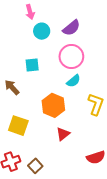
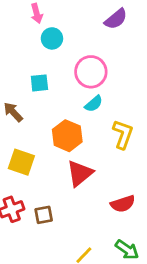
purple semicircle: (71, 28) -> (116, 19), moved
red triangle: (63, 134) -> (80, 173), size x1.5
brown square: (35, 166) -> (44, 215), turned 32

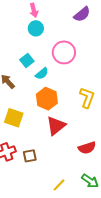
pink arrow: (37, 13) -> (34, 10), moved
cyan square: (39, 83) -> (27, 60), turned -32
cyan semicircle: (94, 104) -> (42, 74), moved

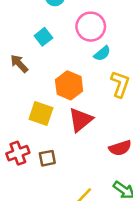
cyan semicircle: (42, 74) -> (102, 53), moved
yellow square: (14, 118) -> (41, 113), moved

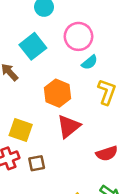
cyan square: (43, 37) -> (33, 46), size x1.5
yellow square: (41, 113) -> (21, 130), moved

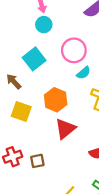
yellow square: (21, 130) -> (21, 112), moved

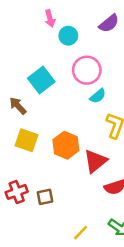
cyan circle: (44, 25) -> (68, 36), moved
orange hexagon: (56, 100) -> (66, 145), moved
red triangle: (65, 129) -> (95, 161), moved

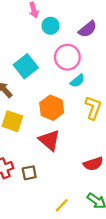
purple semicircle: (109, 23) -> (88, 29), moved
orange hexagon: (66, 145) -> (52, 108), moved
red triangle: (95, 161) -> (49, 140), moved, turned -40

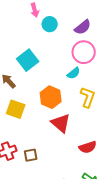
pink circle: (67, 57) -> (84, 52), moved
red triangle: (49, 140) -> (61, 123), moved

